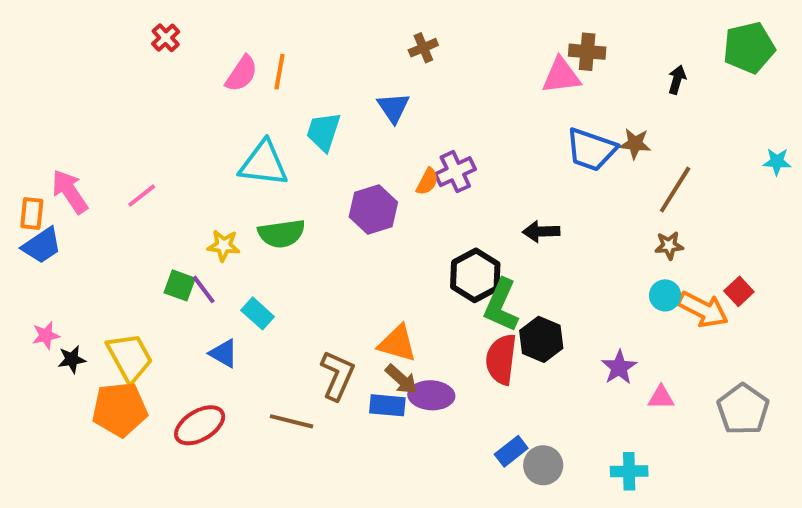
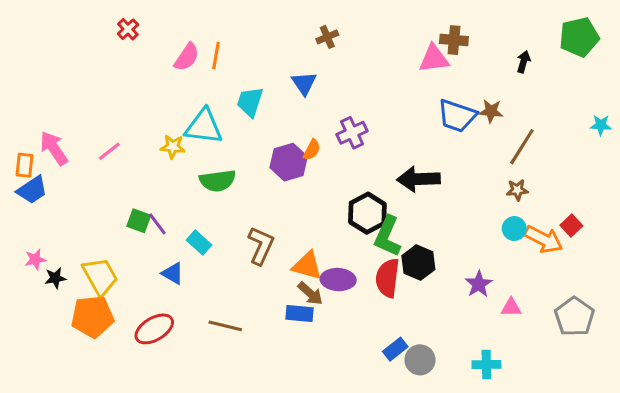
orange semicircle: (427, 182) -> (312, 150), moved
black arrow: (541, 232) -> (418, 179), size x1.5
yellow star: (224, 245) -> (173, 147), moved
brown L-shape: (337, 375) -> (261, 246), moved
purple ellipse: (431, 395) -> (338, 280), moved

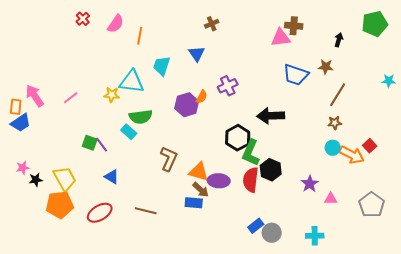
pink semicircle: (187, 57) -> (116, 24), moved
brown star: (491, 111) -> (326, 67), moved
cyan rectangle: (199, 242) -> (129, 132), moved

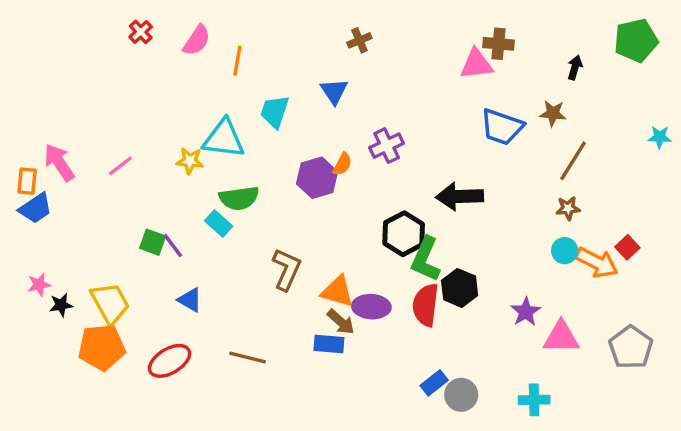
pink triangle: (331, 199) -> (561, 337), size x1.6

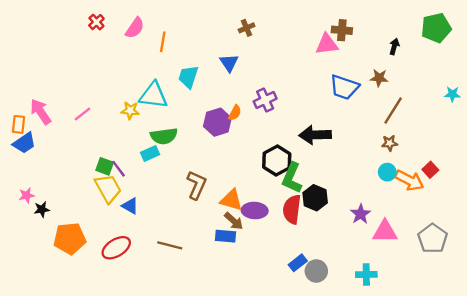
cyan rectangle: (219, 224) -> (150, 154), turned -66
yellow trapezoid: (110, 303) -> (108, 188), moved

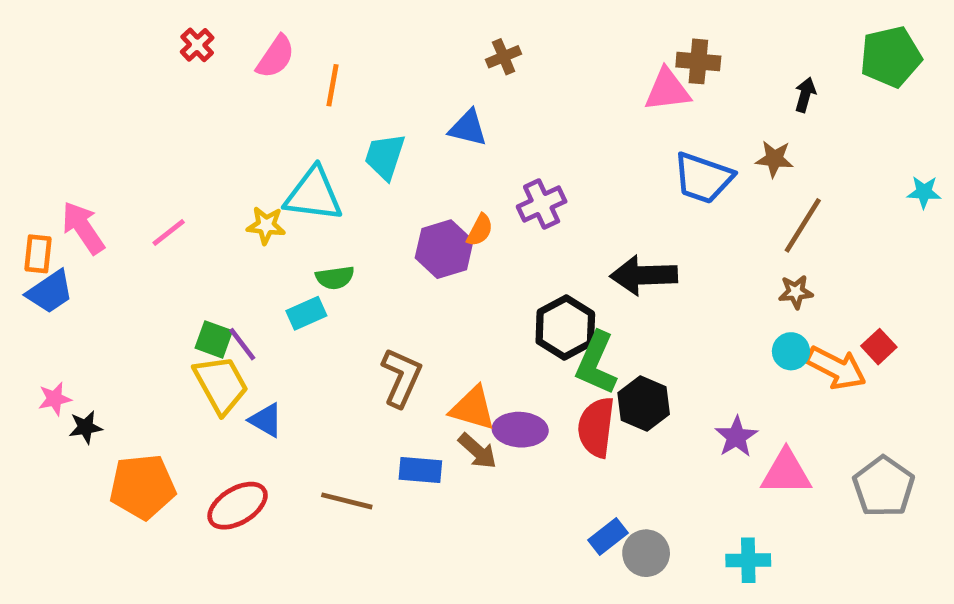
blue triangle: (229, 63) -> (468, 128), turned -42
green semicircle: (164, 136) -> (335, 278), size x0.7
blue rectangle: (226, 236) -> (420, 470), moved

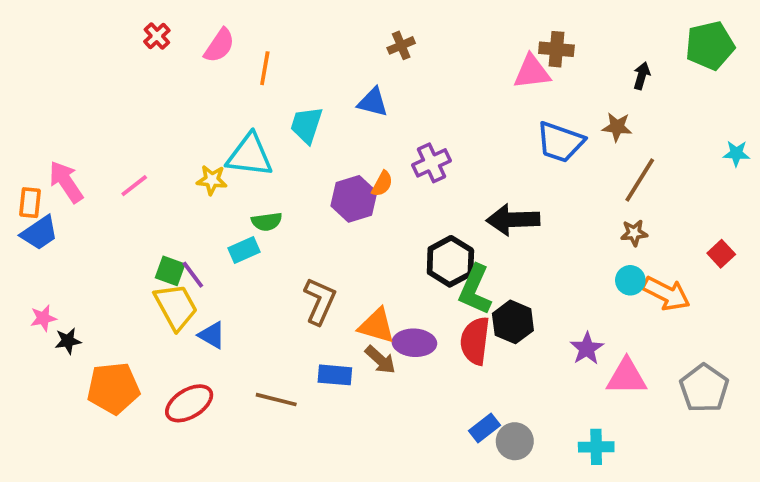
red square: (879, 347) -> (721, 254), moved

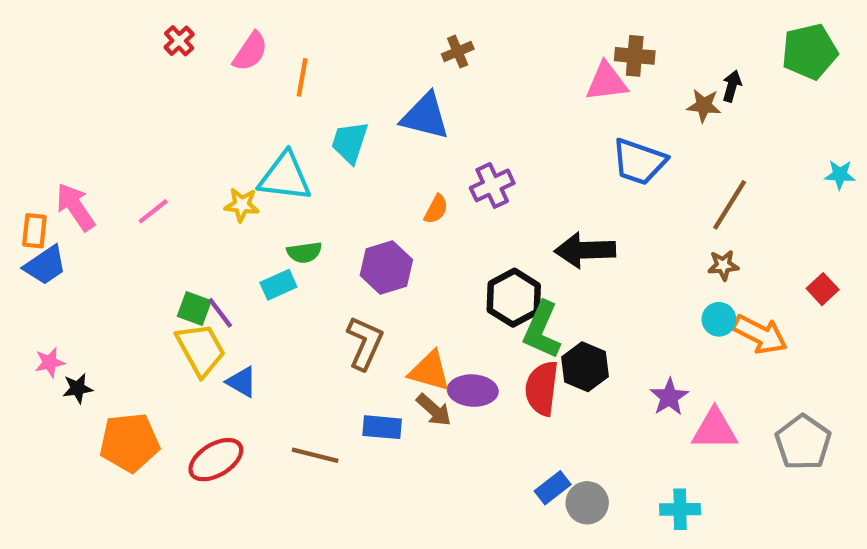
blue triangle: (373, 102) -> (425, 116), size x1.4
brown star: (617, 127) -> (704, 106), moved
purple hexagon: (354, 199) -> (386, 267), moved

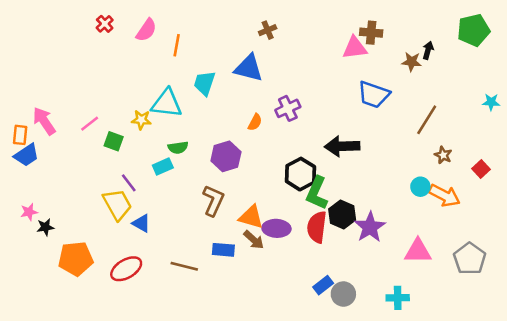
brown star: (723, 265) -> (443, 155), moved, turned 30
green square: (194, 308) -> (114, 141), moved
purple star: (669, 397) -> (370, 227), moved, size x1.4

